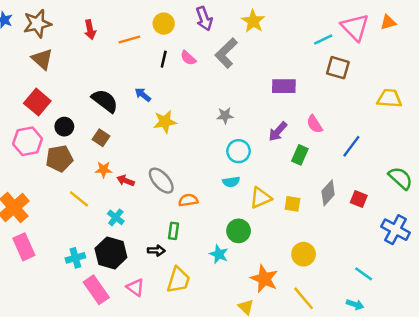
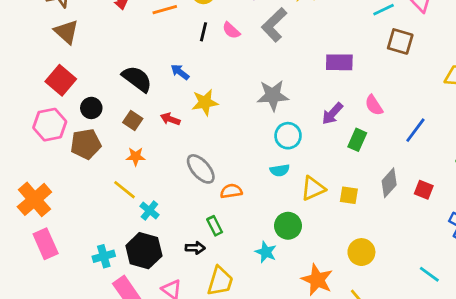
gray star: (225, 116) -> (273, 96), size x1.6
red arrow: (126, 181) -> (170, 119), moved
yellow line: (79, 199) -> (125, 190), moved
green rectangle: (173, 231) -> (215, 226), turned -35

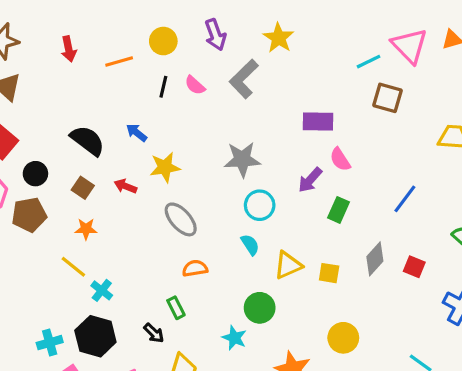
pink semicircle: (374, 105) -> (340, 159), moved
gray ellipse: (201, 169) -> (181, 219), moved
cyan semicircle: (280, 170) -> (250, 245), turned -114
black arrow: (195, 248) -> (154, 333), turned 42

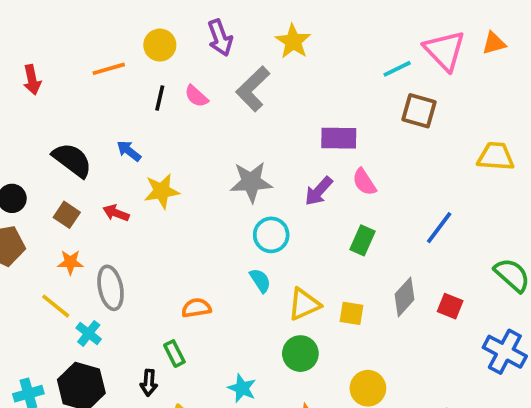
red arrow: (69, 49) -> (32, 80), moved
purple arrow: (310, 180) -> (319, 191), moved
gray ellipse: (181, 219) -> (111, 288), moved, turned 30
green circle: (260, 308) -> (300, 354), moved
black arrow: (154, 333) -> (149, 383), turned 50

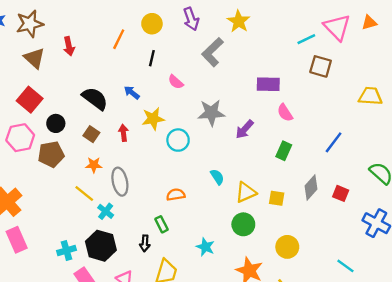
orange line: (109, 69) -> (119, 39), turned -48
pink semicircle: (196, 96) -> (176, 82), moved
purple arrow: (319, 191) -> (245, 129), moved
red arrow: (116, 213) -> (123, 133), turned 63
cyan circle: (271, 235) -> (178, 140), moved

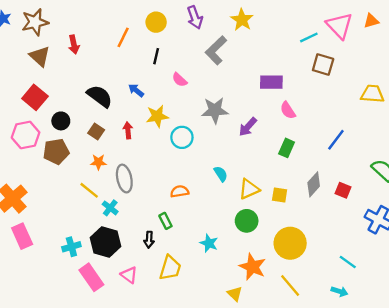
yellow circle: (287, 247) -> (290, 243), size x1.4

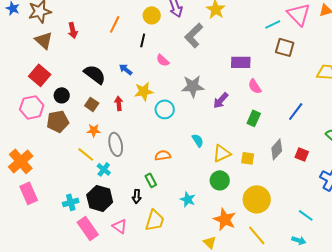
yellow circle: (156, 22) -> (152, 15), moved

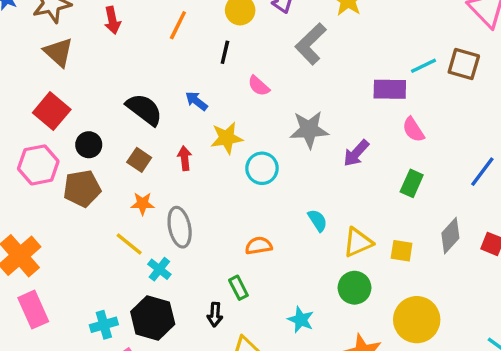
cyan line: (273, 24) -> (423, 66), moved
red arrow: (73, 30) -> (112, 20), moved

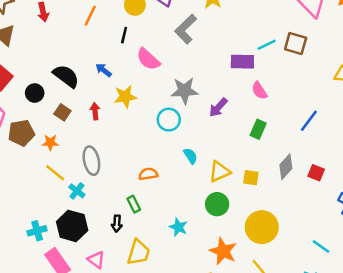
pink semicircle: (259, 86) -> (148, 59), size x1.5
black circle: (89, 145) -> (35, 93), moved
cyan circle: (262, 168) -> (169, 120), moved
orange star: (143, 204) -> (50, 143), moved

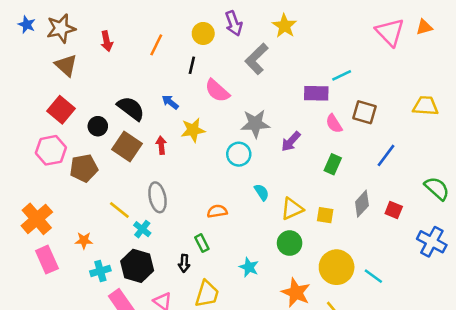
brown square: (296, 43) -> (364, 112), moved
brown square: (62, 112) -> (127, 147), size x1.6
orange star: (50, 143) -> (84, 240), moved
cyan line: (321, 246) -> (373, 276), moved

